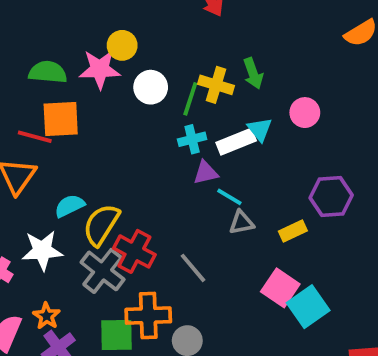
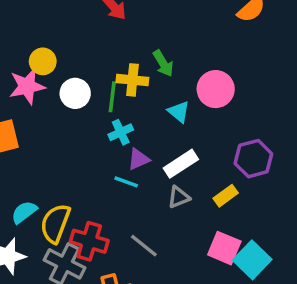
pink circle: (305, 113) -> (216, 89), size x1.4
white rectangle: (236, 142) -> (181, 164), moved
cyan line: (229, 197) -> (126, 182), moved

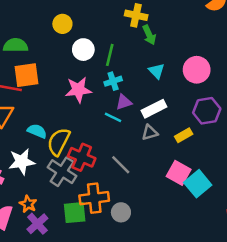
yellow cross: (132, 80) -> (136, 15), moved
pink star: (27, 86) -> (78, 90), moved
pink circle: (216, 89) -> (197, 70), moved
cyan semicircle: (24, 212) -> (37, 131), turned 54

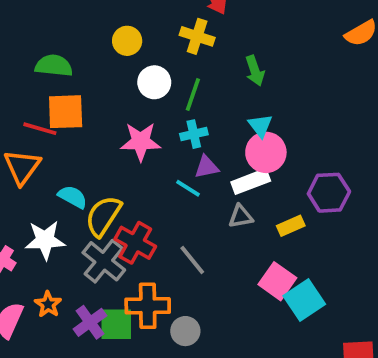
yellow cross: (136, 15) -> (197, 36), moved
pink circle: (197, 70) -> (266, 152), moved
purple cross: (37, 224) -> (90, 322), moved

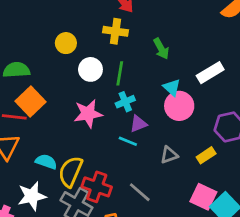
orange square: (66, 112) -> (31, 102), turned -32
white rectangle: (251, 181) -> (210, 73), moved

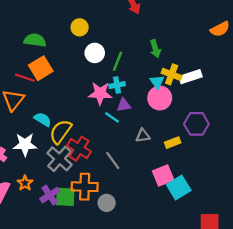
yellow cross: (115, 31) -> (172, 74), moved
pink star: (88, 114) -> (100, 93), moved
pink square: (203, 197) -> (163, 175), turned 30

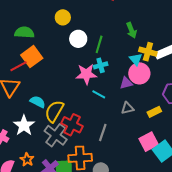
red line: (25, 78) -> (18, 66), turned -42
purple triangle: (124, 105) -> (126, 83), moved
white star: (25, 145) -> (24, 125), turned -30
gray line: (113, 160) -> (103, 132), turned 60

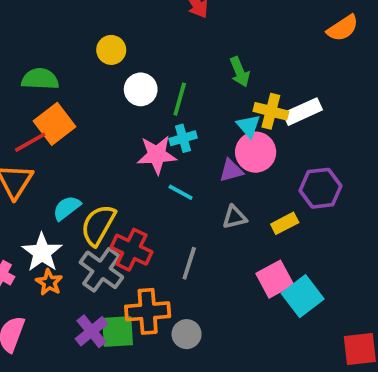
cyan semicircle: (38, 102) -> (67, 208), turned -63
orange star: (27, 160) -> (49, 282), moved

